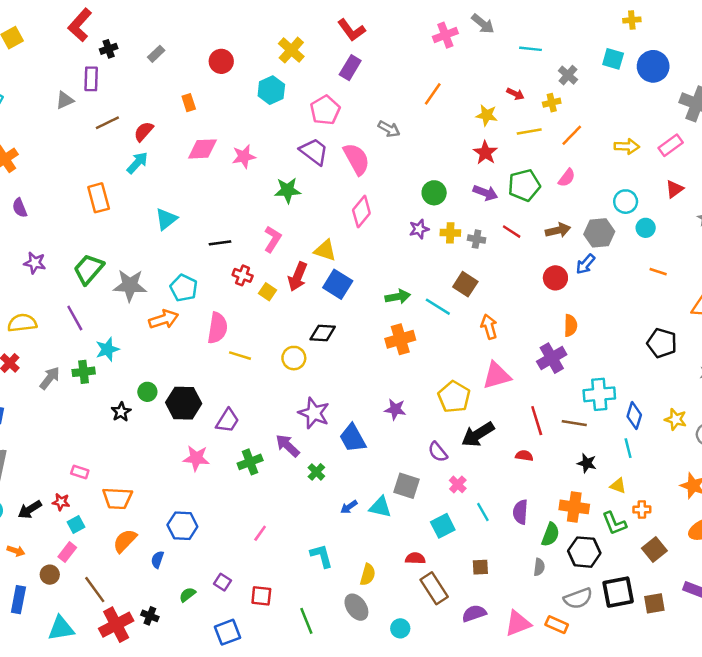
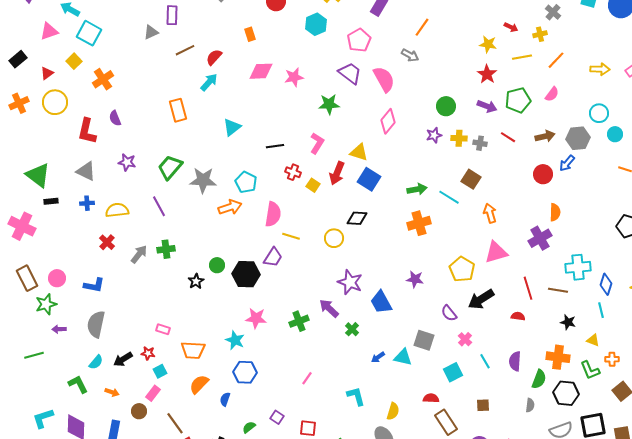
orange line: (433, 94) -> (422, 27), moved
cyan star: (107, 349) -> (235, 340), moved, turned -30
purple trapezoid: (227, 421) -> (273, 257), moved

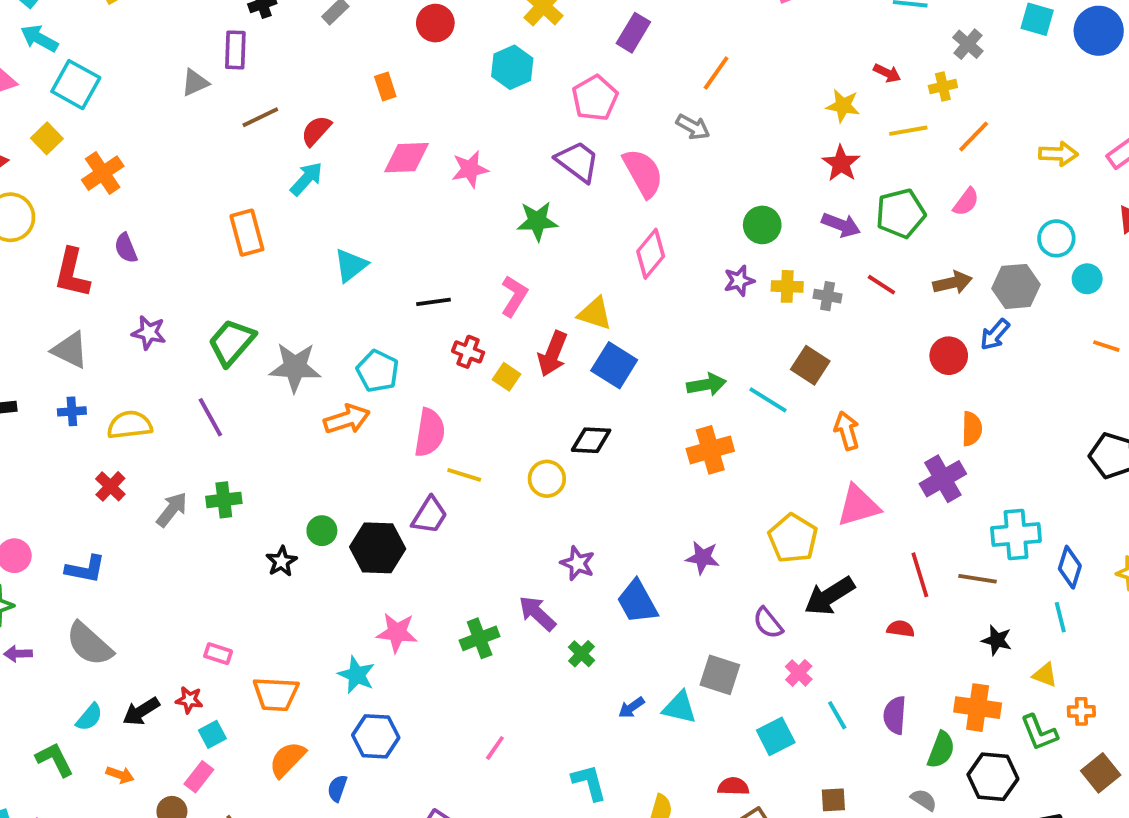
purple star: (350, 282) -> (578, 563), size x0.7
gray semicircle: (96, 324) -> (89, 644), turned -60
gray semicircle: (530, 405) -> (924, 800), turned -64

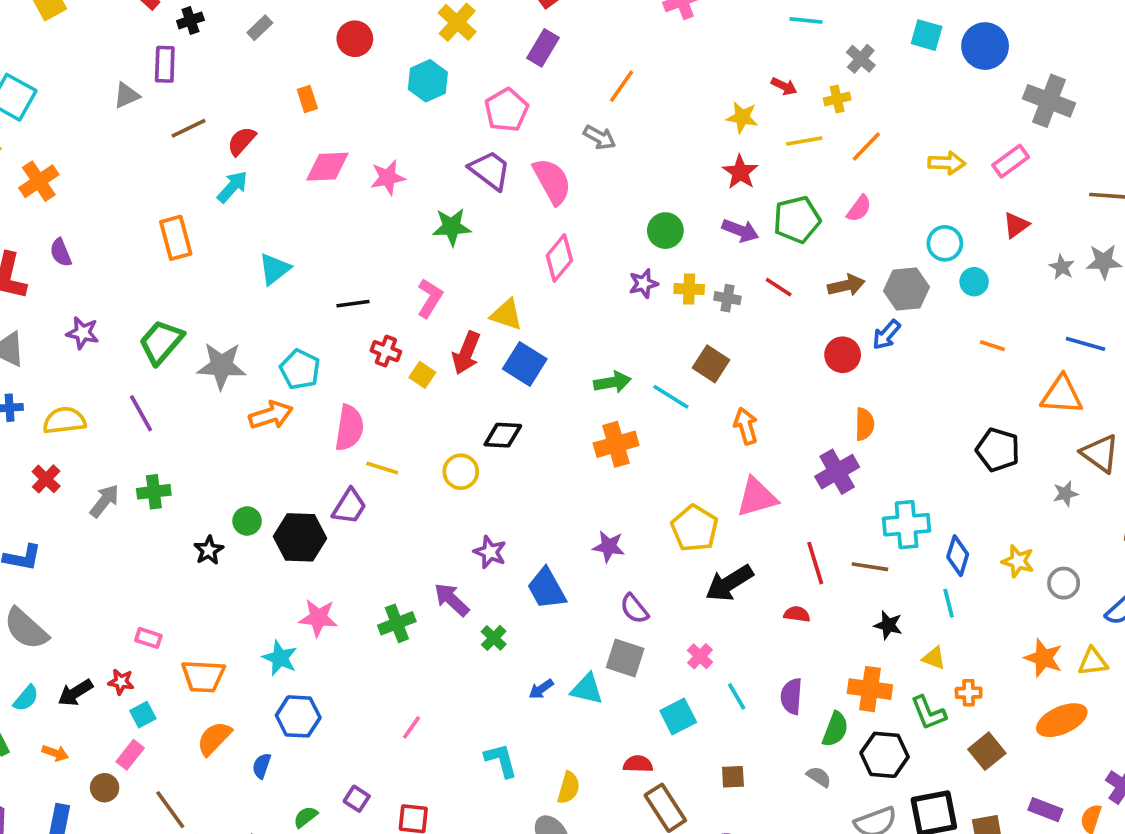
purple semicircle: (768, 623) -> (634, 609), moved

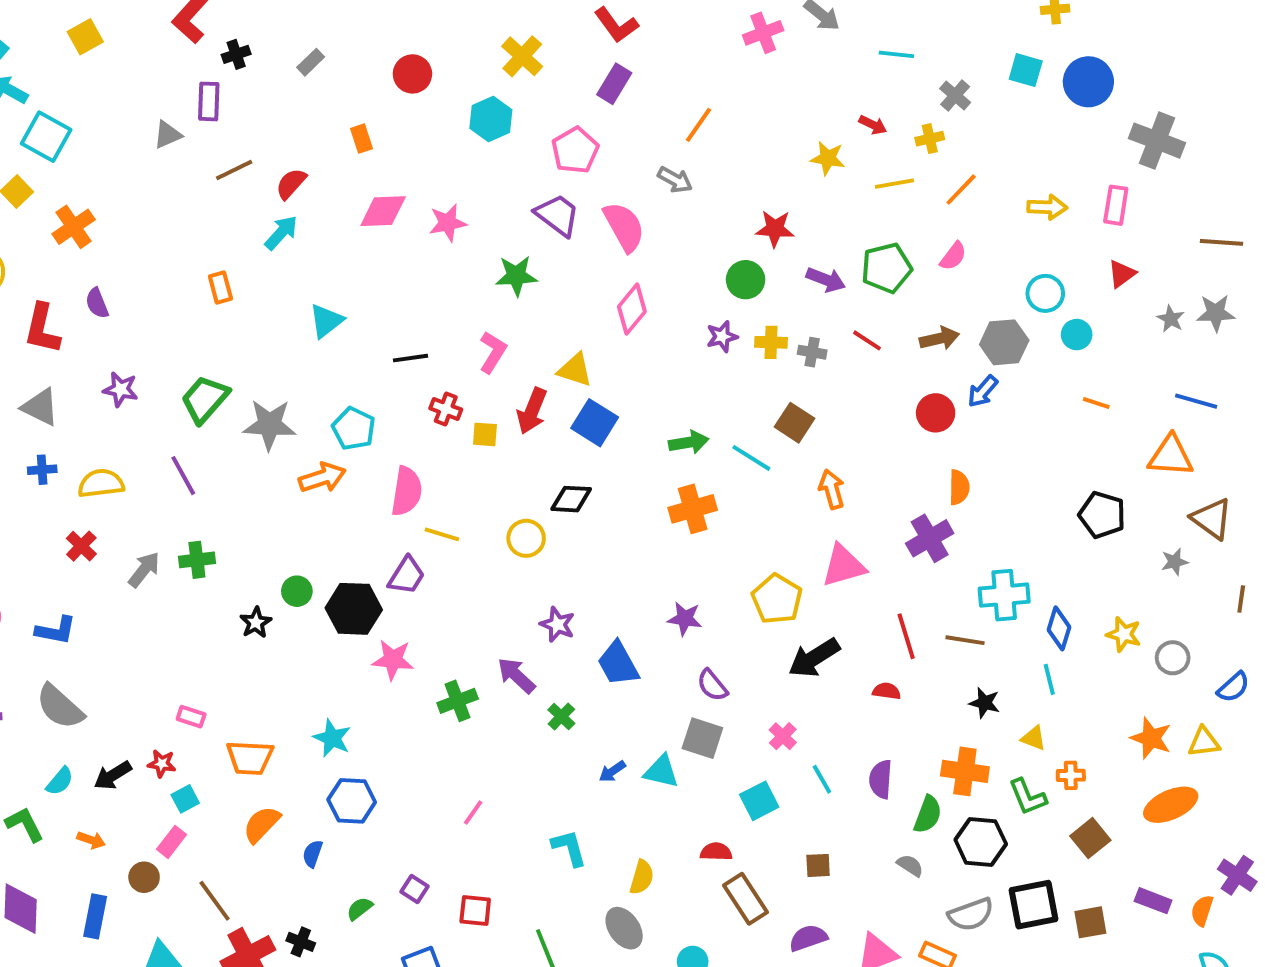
pink rectangle: (1011, 161) -> (1116, 205), turned -45
red star: (740, 172) -> (775, 229), moved, turned -30
orange rectangle: (176, 238) -> (220, 288), size x0.7
yellow square: (422, 375) -> (485, 434), turned -30
pink star: (318, 618) -> (393, 660), moved

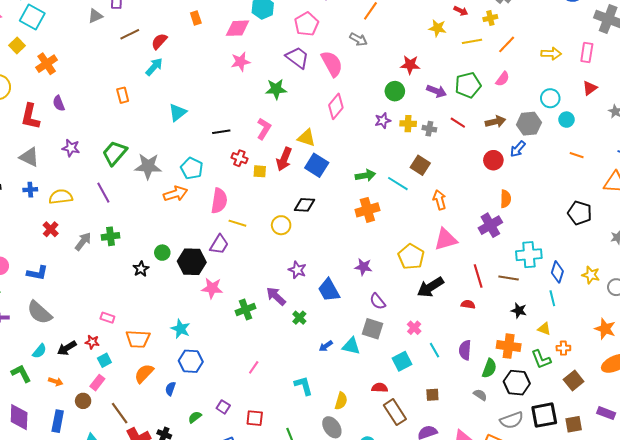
pink diamond: (383, 211) -> (237, 28), moved

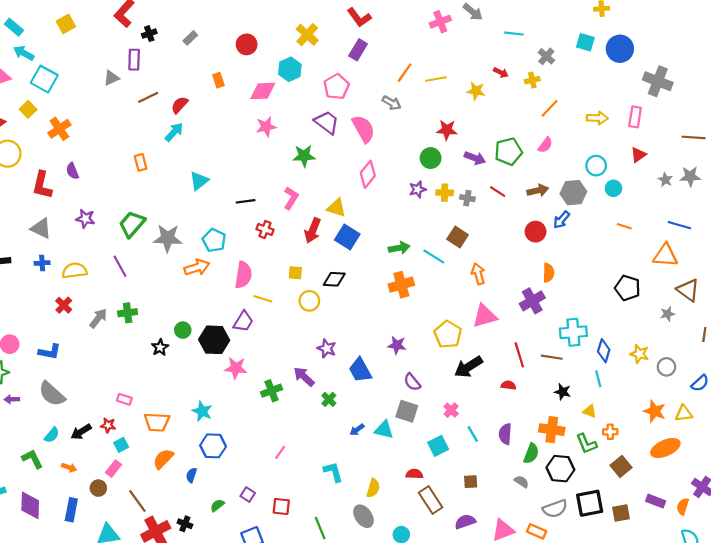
yellow line: (472, 41) -> (436, 79), moved
yellow square: (260, 171) -> (295, 273), moved

